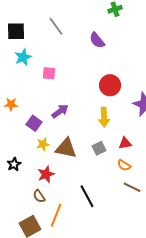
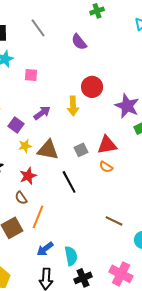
yellow arrow: (104, 117) -> (73, 106), moved
red triangle: (125, 143) -> (107, 145), size x1.5
brown line: (132, 187) -> (114, 221), moved
black line: (87, 196) -> (69, 182), moved

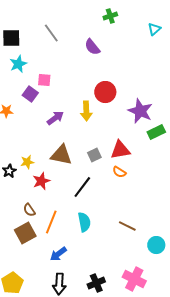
purple square: (16, 125) -> (30, 94), moved
yellow star: (25, 146) -> (27, 162), moved
black line: (69, 182) -> (82, 187), turned 65
brown semicircle: (21, 198) -> (29, 210), moved
cyan semicircle: (71, 256) -> (84, 222), moved

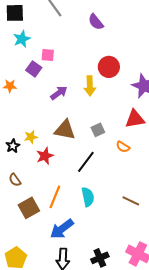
red triangle: (120, 150) -> (135, 119), moved
brown semicircle: (29, 210) -> (15, 180), moved
blue arrow: (58, 254) -> (62, 229), size x1.4

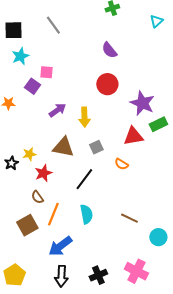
purple semicircle: (96, 22) -> (109, 50), moved
yellow arrow: (90, 86) -> (84, 117), moved
brown semicircle: (15, 180) -> (37, 197), moved

